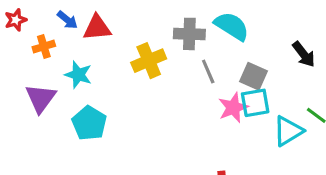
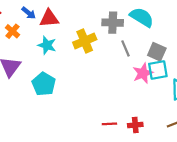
orange cross: (44, 46) -> (12, 31), turned -32
cyan star: (78, 75) -> (47, 45), moved

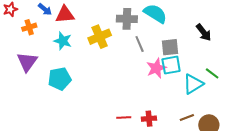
orange cross: (12, 31) -> (29, 27), turned 32
gray square: (157, 52) -> (170, 47), turned -30
cyan pentagon: (44, 84) -> (60, 79), turned 30

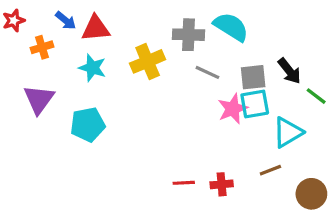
black arrow: (204, 32) -> (289, 71), moved
gray line: (140, 44) -> (207, 72), turned -42
green line: (212, 73) -> (316, 96), moved
brown line: (187, 118) -> (270, 170), moved

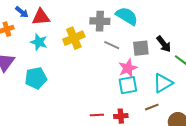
cyan square: (255, 104) -> (128, 85), moved

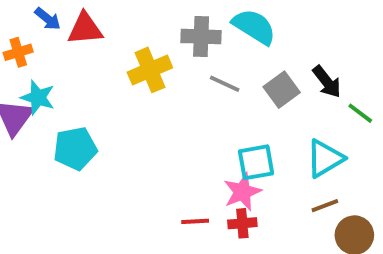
cyan star: (39, 42) -> (38, 97), moved
gray square: (141, 48) -> (282, 90), turned -30
pink star: (128, 68) -> (242, 192), moved
brown line: (152, 107) -> (325, 206), moved

